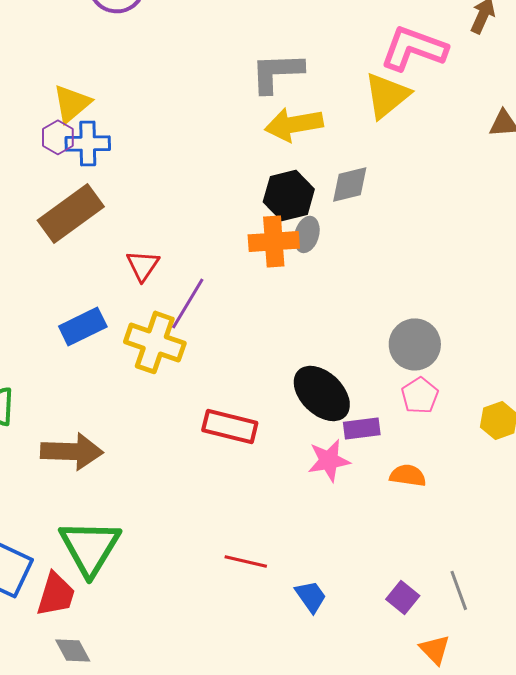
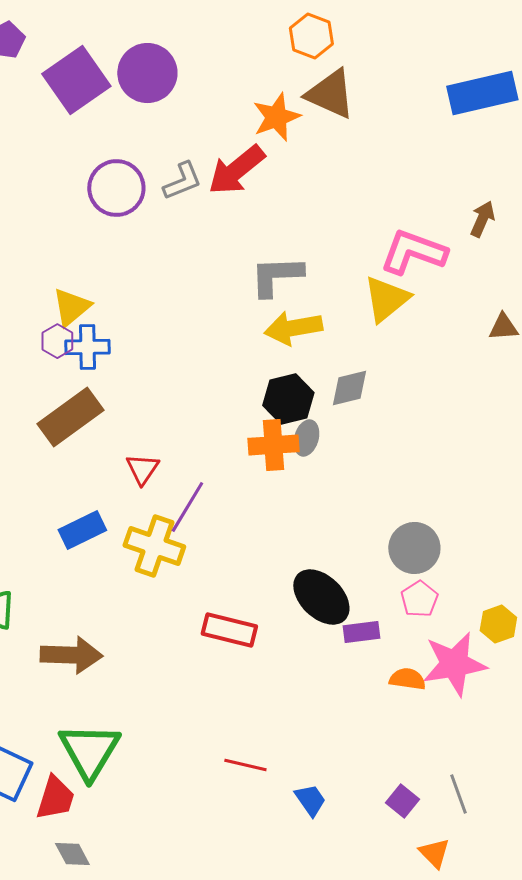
pink star: (329, 460) -> (454, 664), moved, size x1.5

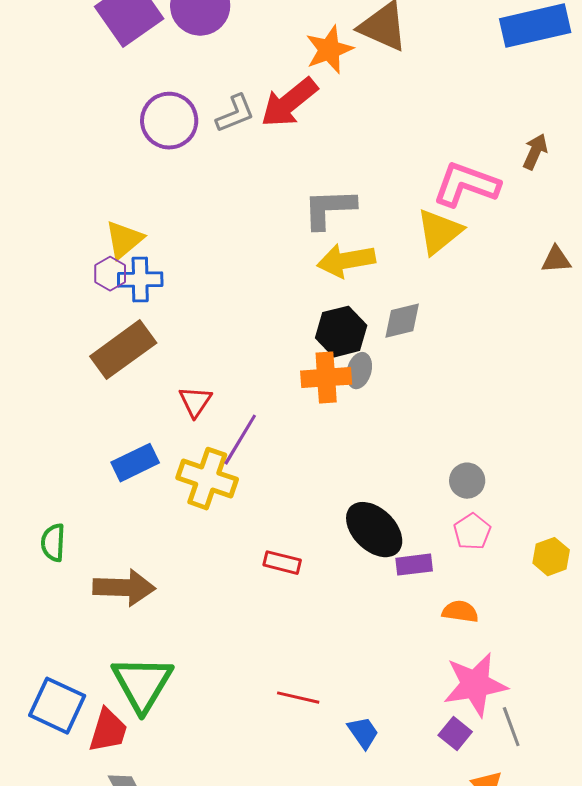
gray circle: (414, 548) -> (467, 481), size x0.7
red rectangle: (229, 630) -> (282, 563), size x0.7
pink star: (454, 664) -> (475, 685), moved

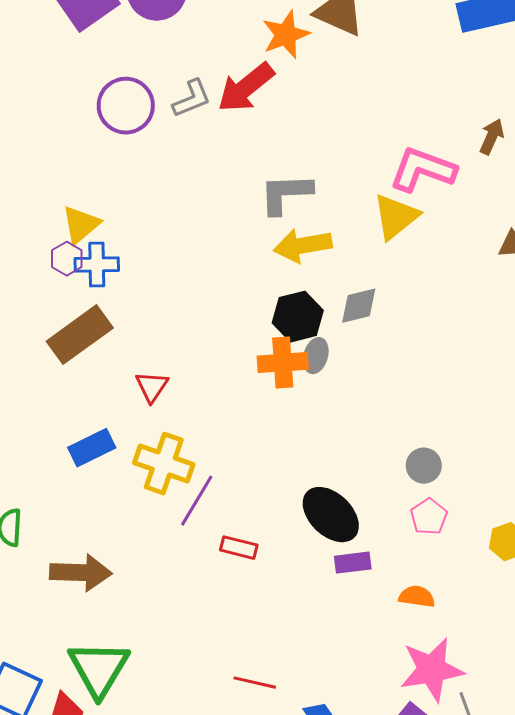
purple line: (240, 440) -> (197, 501), moved
purple rectangle: (414, 565) -> (353, 563), moved

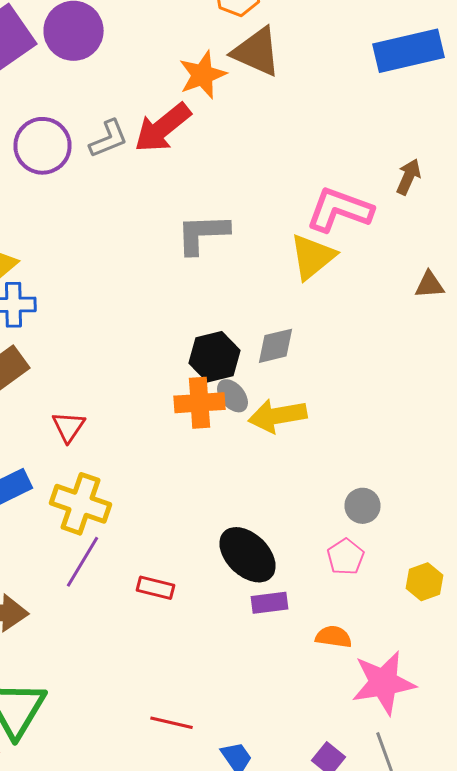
yellow arrow: (303, 246) -> (278, 416), moved
gray ellipse: (316, 356) -> (232, 396), turned -56
gray circle: (424, 466) -> (362, 506), moved
purple line: (197, 501) -> (82, 562), moved
pink star: (432, 670) -> (384, 683), moved

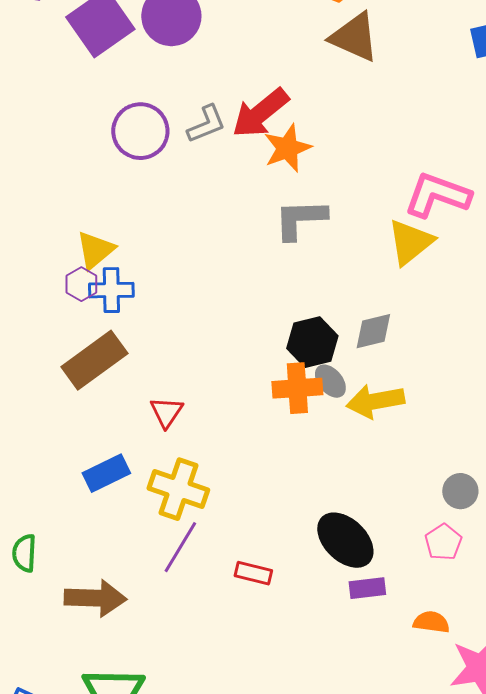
orange star: (202, 75) -> (287, 148), moved

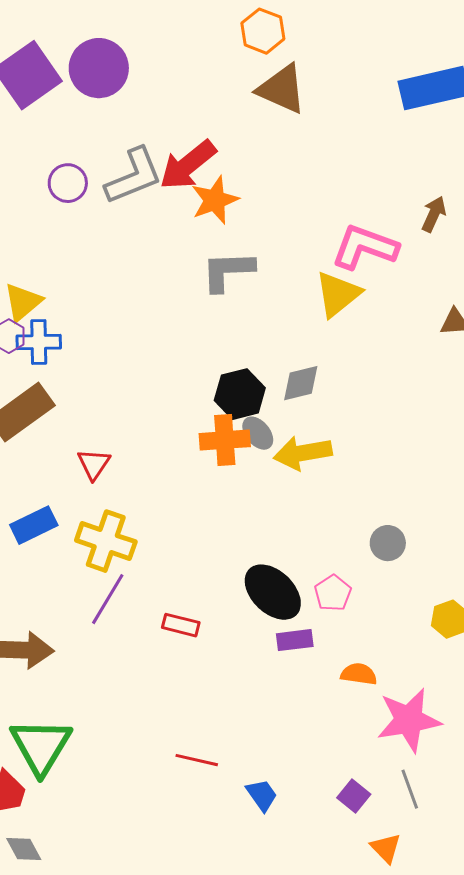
gray L-shape: (206, 124) -> (134, 176), size x1.5
purple circle: (140, 131) -> (68, 183), size x0.7
pink pentagon: (443, 542) -> (333, 593), moved

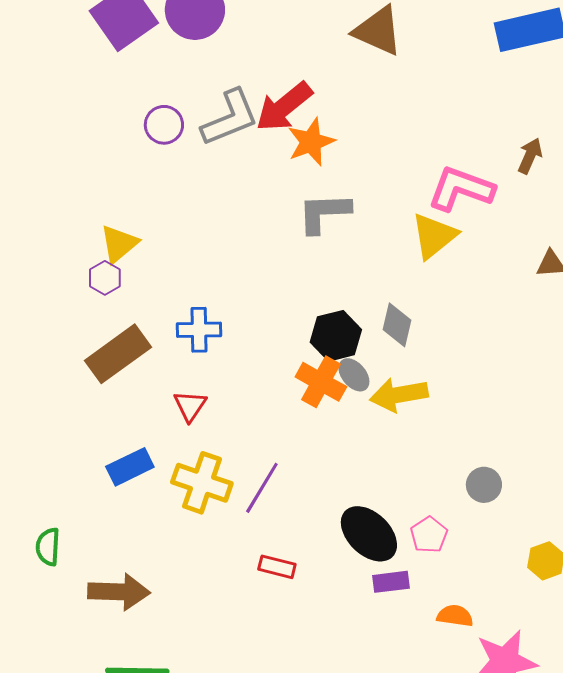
blue cross: (39, 342) -> (199, 330), moved
gray diamond: (301, 383) -> (397, 325), turned -63
orange cross: (225, 440) -> (321, 382), turned 33
purple line: (108, 599) -> (262, 488), moved

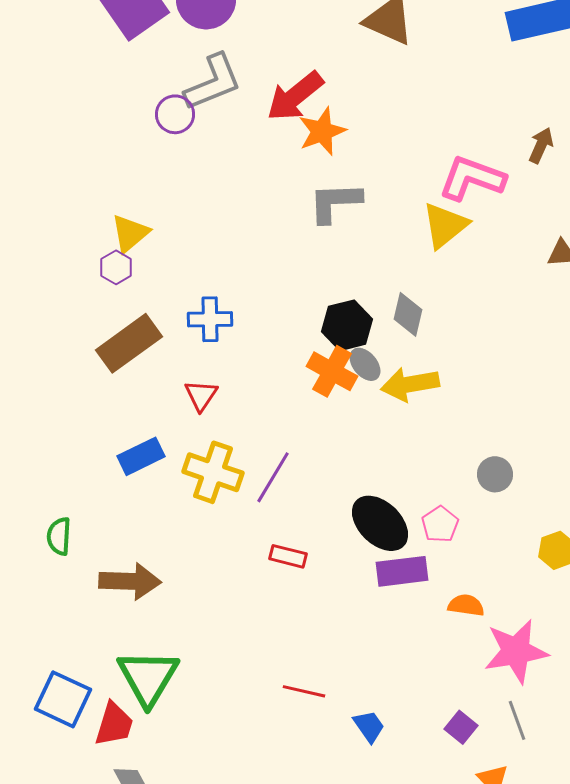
gray L-shape: (230, 118) -> (213, 82), moved
purple rectangle: (391, 582) -> (402, 571), size x1.4

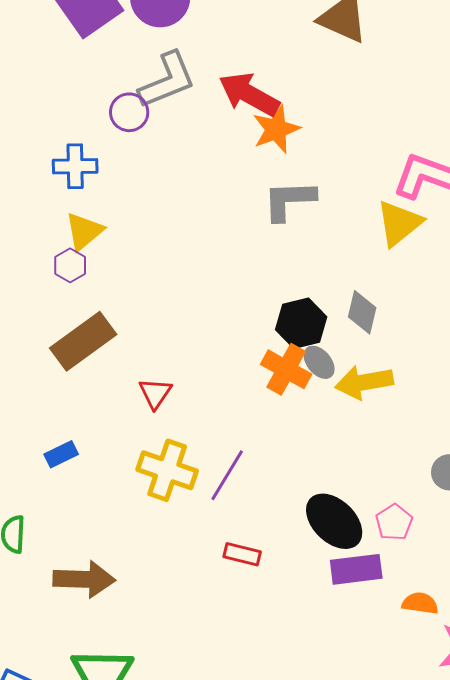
red arrow: (295, 96) -> (249, 94), turned 68
blue cross: (210, 319) -> (75, 166), moved
blue rectangle: (141, 456) -> (61, 454), moved, size x0.7

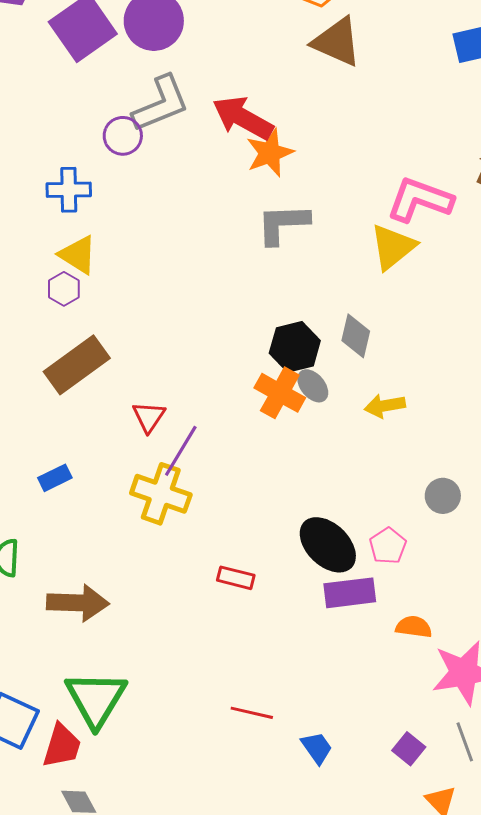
yellow triangle: (84, 231) -> (78, 255), turned -48
yellow arrow: (364, 382) -> (385, 406), moved, size x0.7
purple line: (227, 475) -> (181, 451), moved

